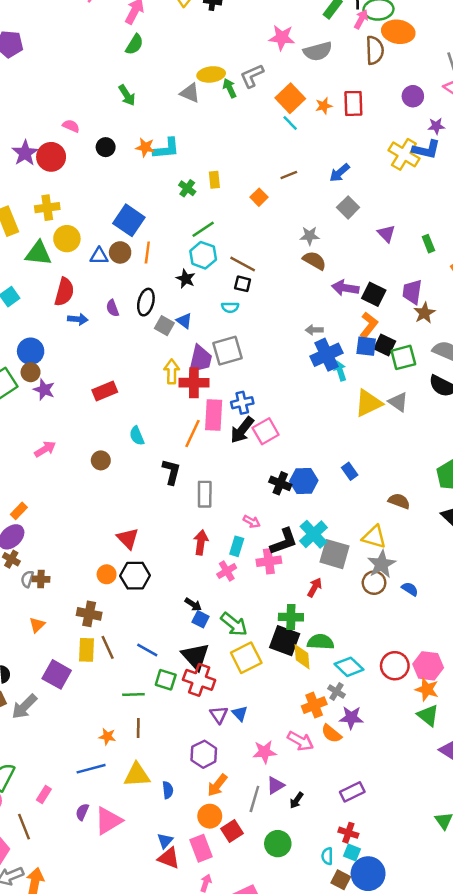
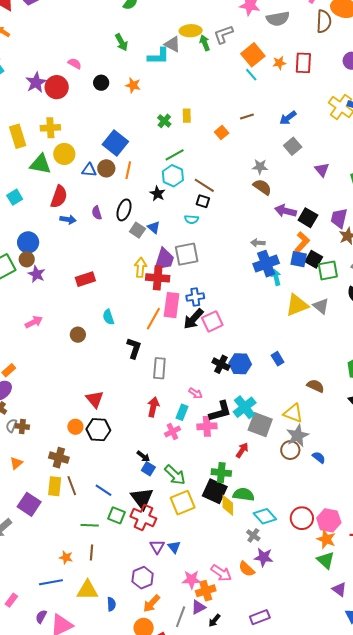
cyan L-shape: (166, 149) -> (158, 56), moved
orange cross: (314, 705) -> (206, 591), moved

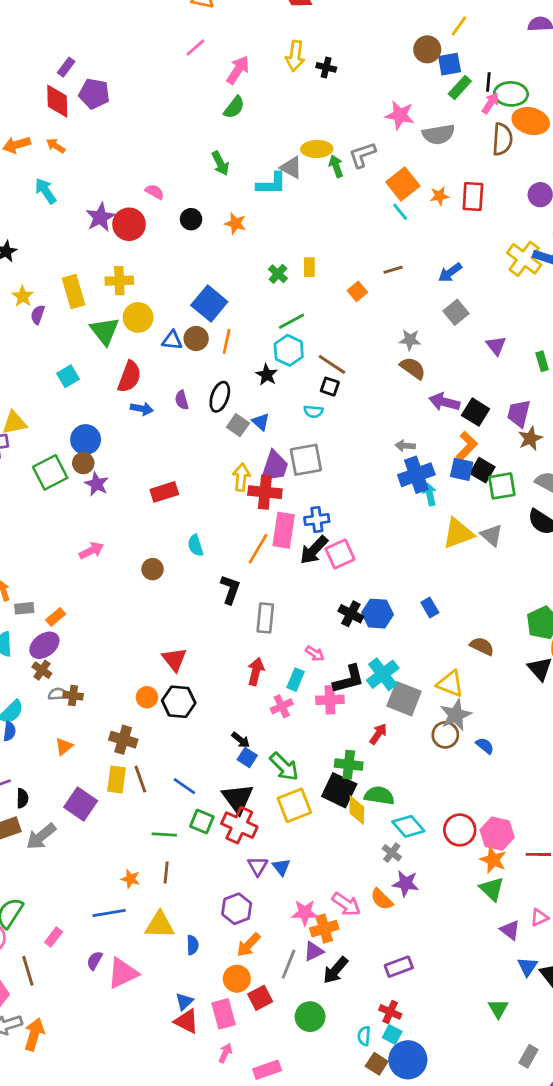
green triangle: (40, 164) -> (105, 331), turned 40
gray semicircle: (11, 426) -> (58, 694), turned 64
black arrow: (214, 621) -> (336, 970), size x1.5

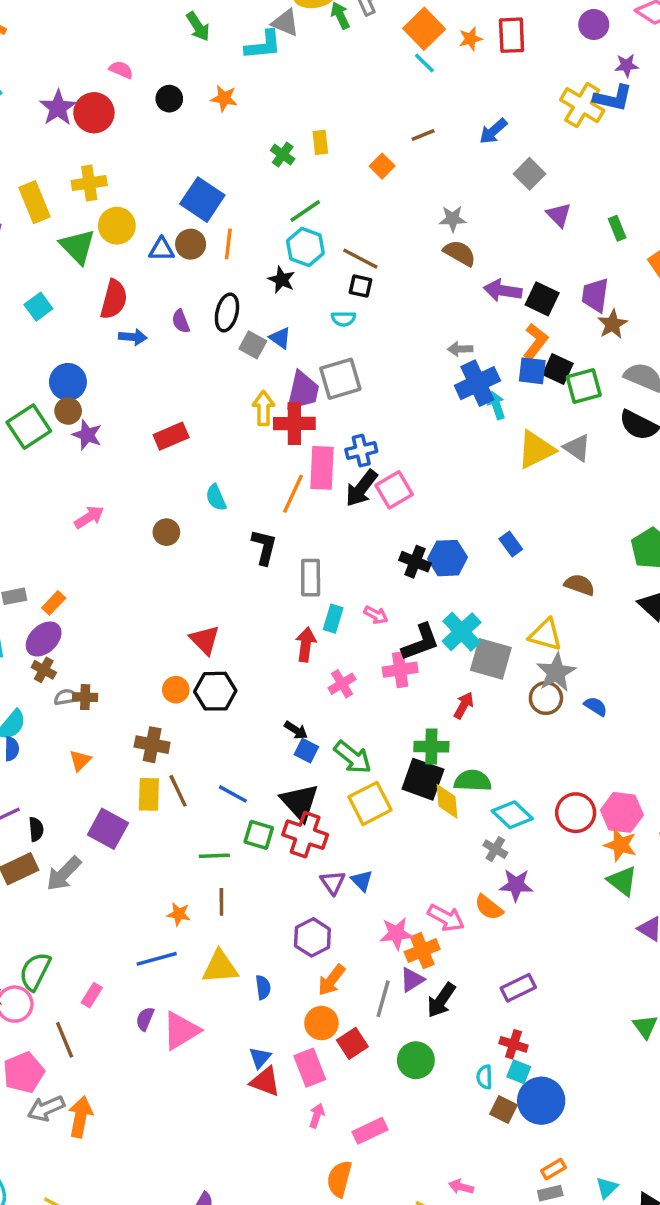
gray square: (456, 312) -> (529, 174), moved
cyan rectangle: (296, 680) -> (333, 619), moved

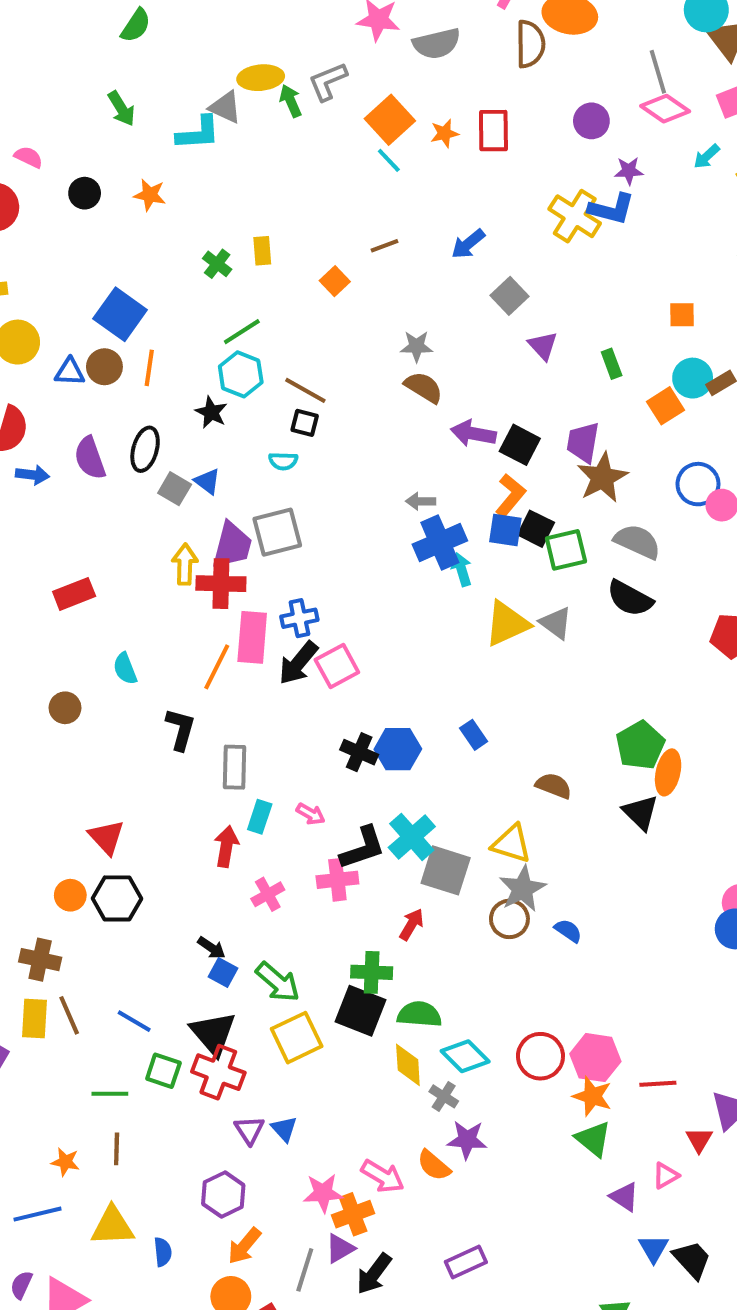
purple semicircle: (181, 321) -> (90, 458), size x1.5
brown star: (612, 324) -> (602, 478), size x1.4
yellow diamond: (447, 801) -> (408, 1065), moved

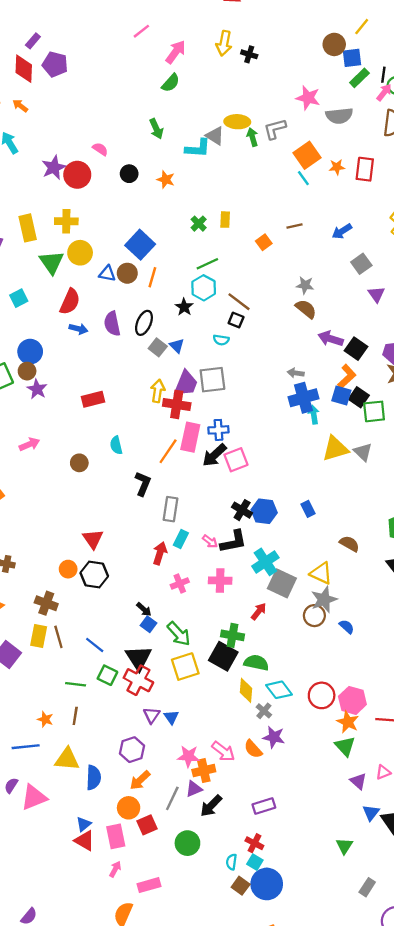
black L-shape: (363, 848) -> (233, 542), moved
blue semicircle: (163, 1252) -> (93, 778), size x1.5

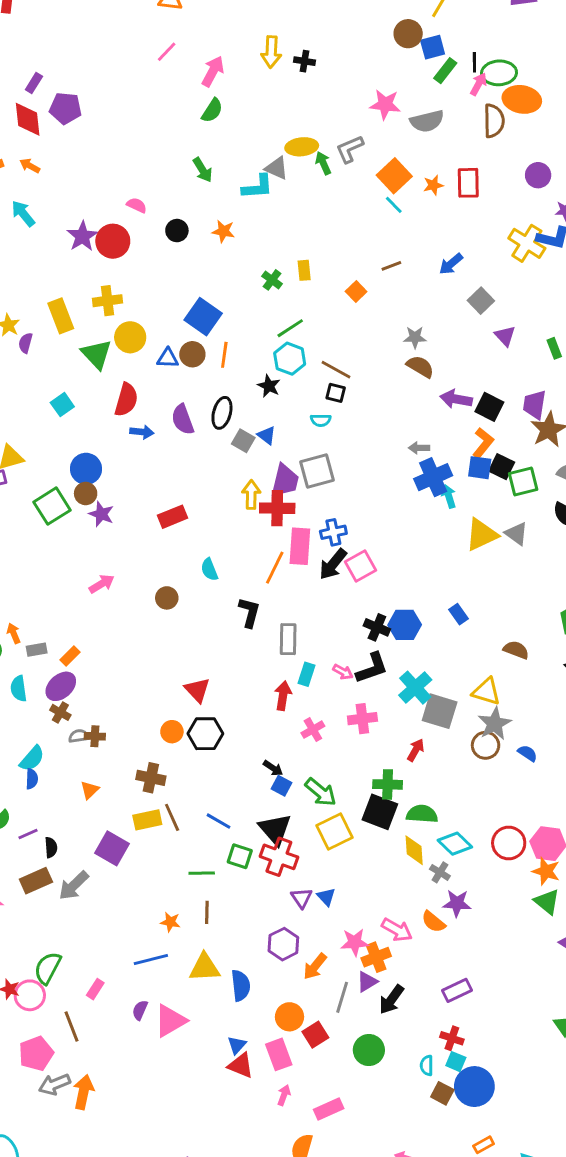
yellow rectangle: (39, 636) -> (147, 820), turned 75
orange arrow: (140, 780) -> (315, 966), moved

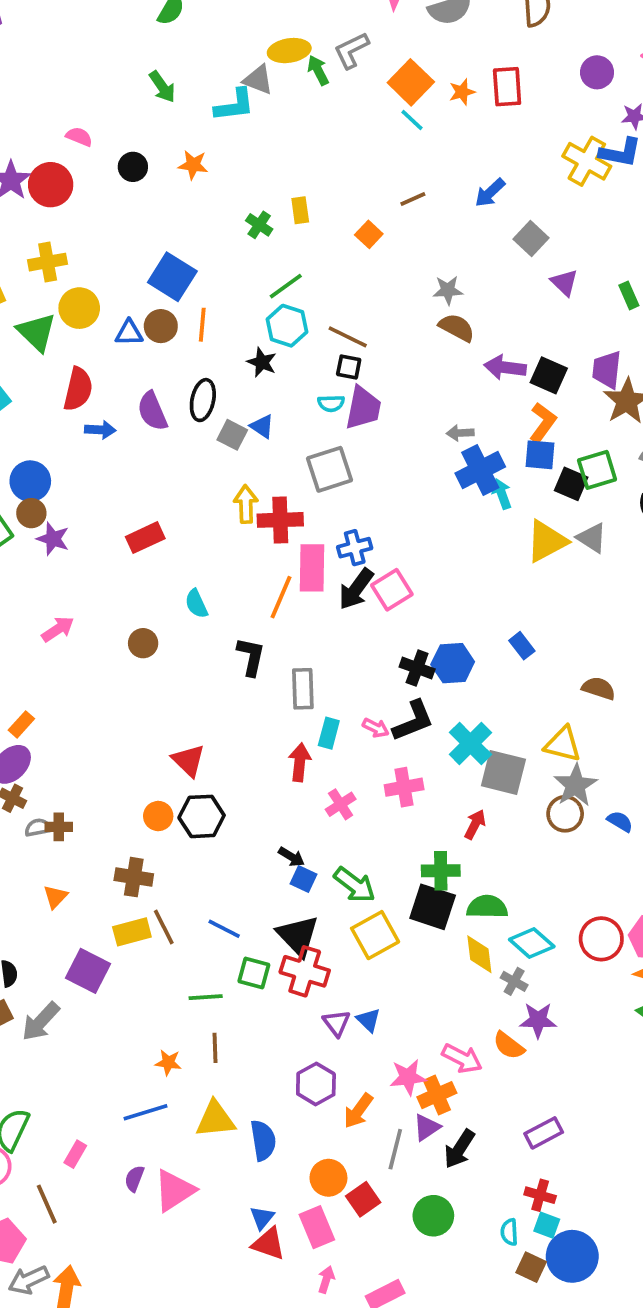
black square: (502, 467) -> (571, 484), moved
purple trapezoid: (285, 481) -> (363, 408), moved

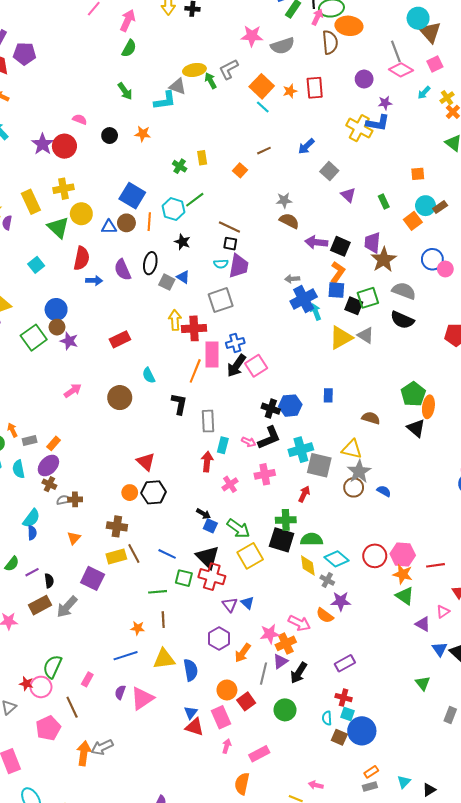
cyan hexagon: (287, 326) -> (173, 209), moved
brown circle: (143, 643) -> (120, 398), size x1.5
blue rectangle: (522, 646) -> (328, 395), turned 40
cyan cross: (470, 743) -> (301, 450), turned 30
gray arrow: (29, 1280) -> (102, 747), moved

